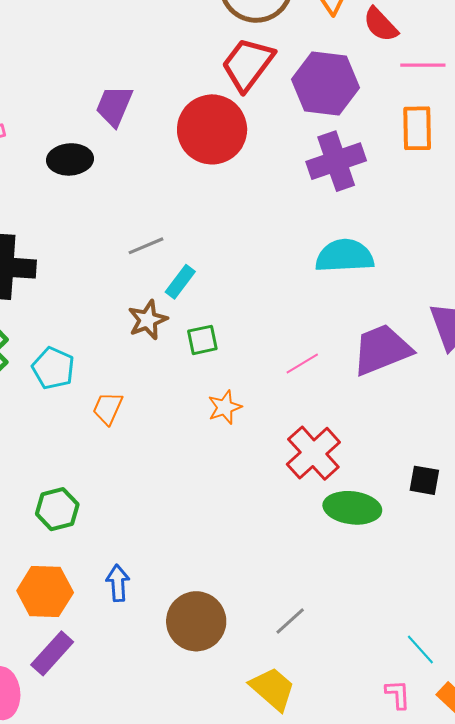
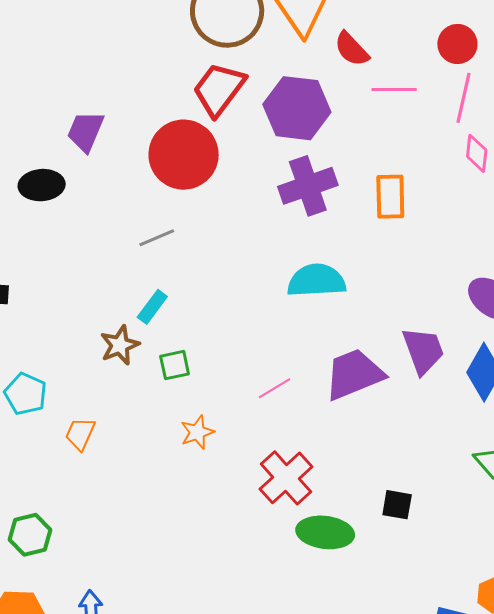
orange rectangle: (417, 128) -> (390, 197), moved
gray line: (146, 246) -> (157, 238), moved

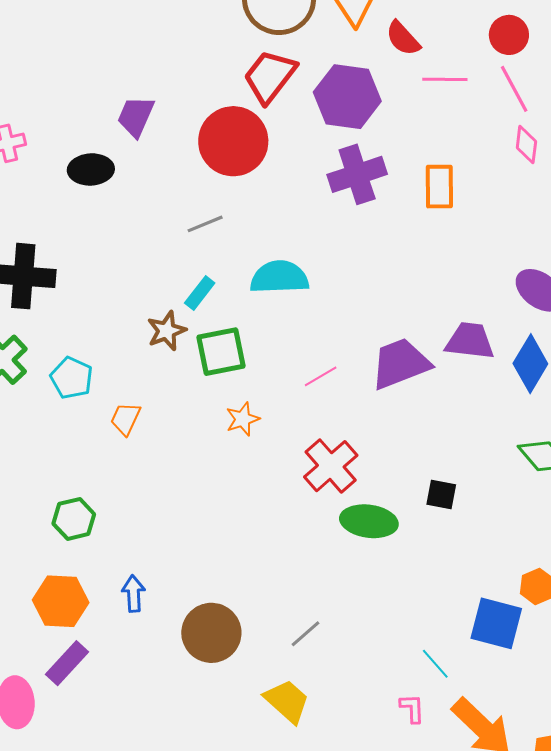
pink line: (464, 98) -> (514, 89), turned -42
cyan semicircle: (316, 281) -> (279, 277), moved
purple trapezoid: (423, 351) -> (470, 341), turned -64
green square: (175, 365) -> (221, 352), size x1.6

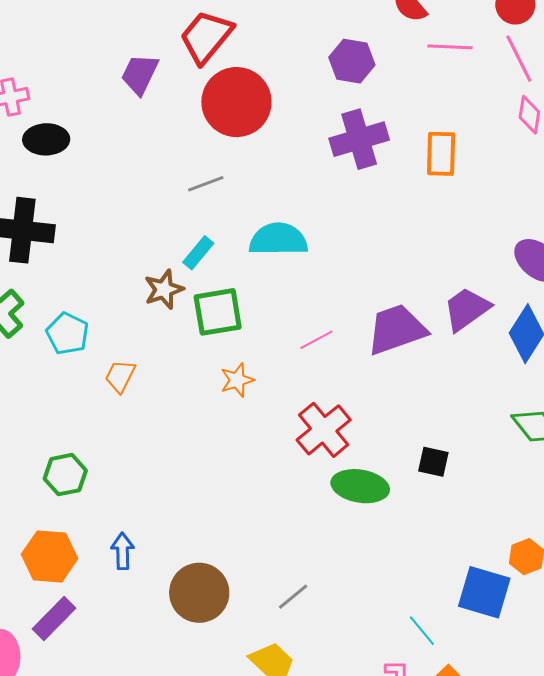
red trapezoid: (270, 76) -> (206, 37), moved
purple hexagon: (347, 97) -> (352, 61), size x0.7
black ellipse: (91, 169) -> (46, 139), moved
purple trapezoid: (470, 341) -> (467, 309), turned -44

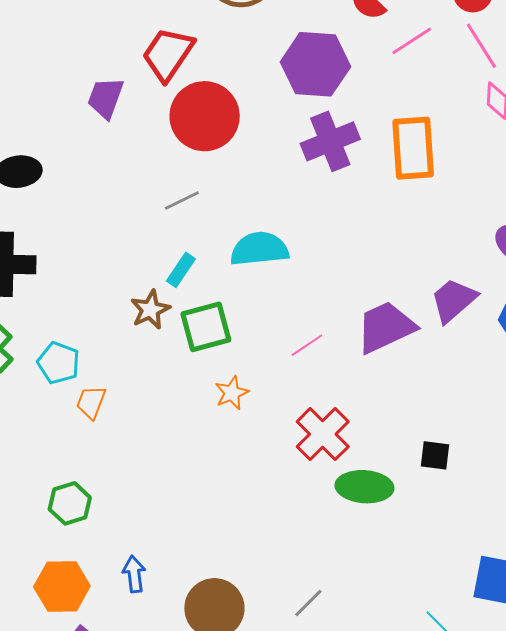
pink line: (450, 47) -> (412, 41), turned -30
purple hexagon: (352, 61) -> (315, 64), size x1.5
orange rectangle: (441, 154) -> (413, 148), size x1.4
orange trapezoid: (120, 376) -> (91, 402), moved

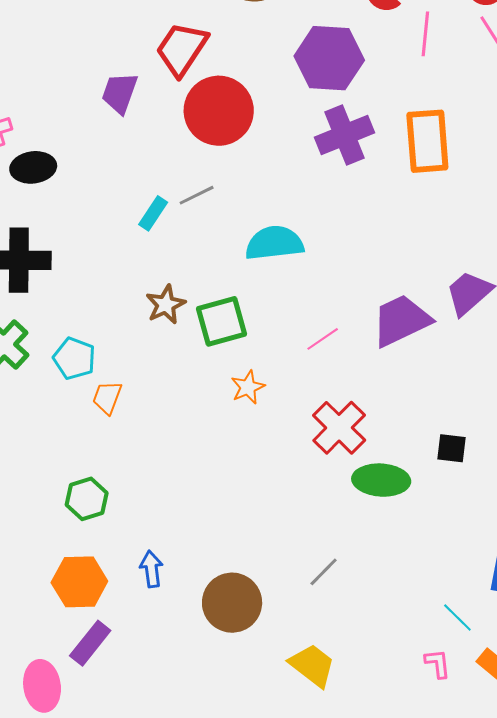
pink line: (412, 41) -> (425, 34), turned -51
cyan rectangle: (181, 270) -> (153, 213), moved
gray line: (308, 603) -> (324, 572), moved

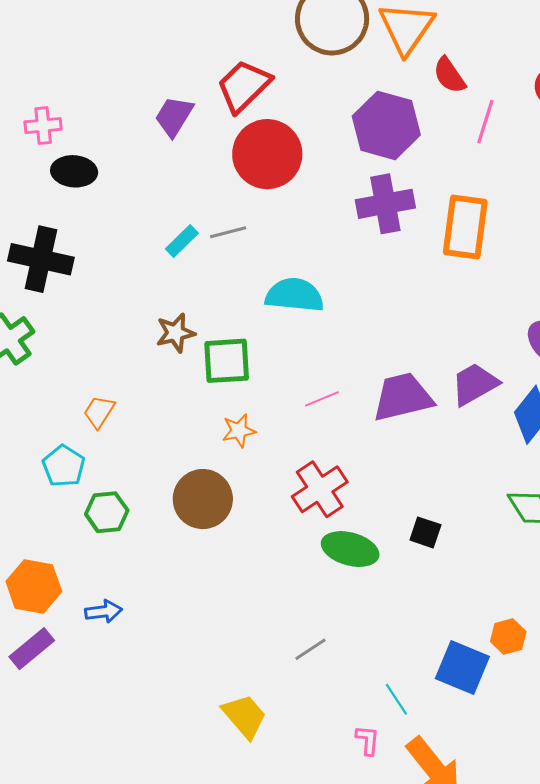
cyan pentagon: (74, 358) -> (64, 466), moved
green hexagon: (87, 499) -> (107, 512), moved
blue arrow: (152, 569) -> (103, 612), moved, turned 78
gray line: (324, 572) -> (311, 649), moved
brown circle: (232, 603) -> (203, 499), moved

